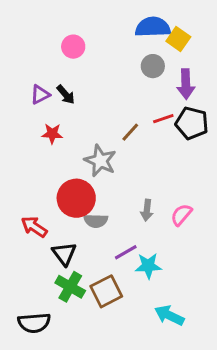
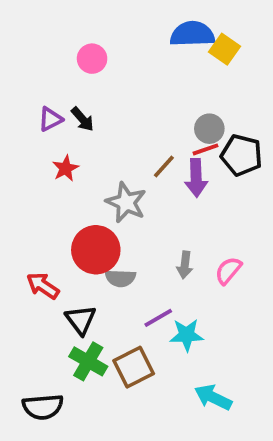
gray circle: (153, 66) -> (209, 129), moved
purple arrow: (186, 84) -> (196, 178), moved
red star: (52, 134) -> (66, 168), turned -30

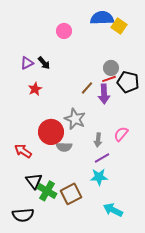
pink circle: (92, 59) -> (64, 31), moved
gray star: (126, 202) -> (75, 119), moved
pink semicircle: (228, 271) -> (121, 134), moved
purple line: (158, 318) -> (102, 158), moved
black triangle: (81, 320) -> (34, 181), moved

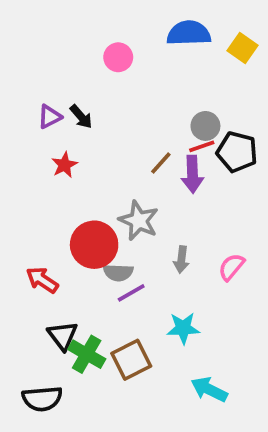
yellow square: (119, 26) -> (243, 48), moved
pink semicircle: (121, 134) -> (231, 267), moved
purple line: (102, 158) -> (131, 293), moved

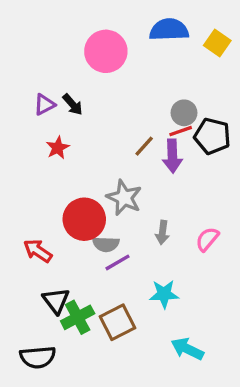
pink circle: (118, 57) -> (106, 51), size x1.6
green cross: (87, 354) -> (78, 317), turned 32

